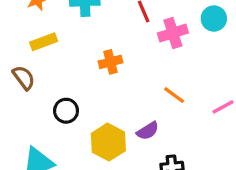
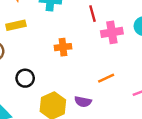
orange line: (174, 95) -> (106, 78), turned -70
purple semicircle: (148, 131) -> (83, 102), turned 35

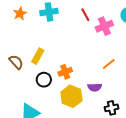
yellow rectangle: (16, 25) -> (38, 56), moved, turned -35
orange cross: (63, 47) -> (65, 72), moved

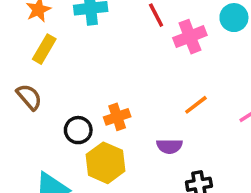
yellow rectangle: (38, 56) -> (44, 49), moved
yellow hexagon: (71, 96) -> (105, 163), moved

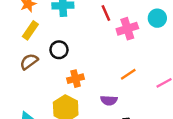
brown semicircle: (29, 97) -> (29, 62), moved, turned -90
black circle: (78, 130) -> (59, 50), moved

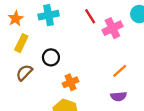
purple semicircle: (109, 100) -> (119, 96), moved

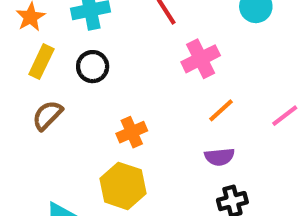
pink cross: (112, 28) -> (201, 59), moved
black circle: (51, 57) -> (93, 67), moved

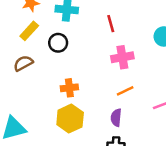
purple semicircle: (219, 157) -> (116, 118), turned 84
yellow hexagon: (123, 186) -> (70, 119), moved

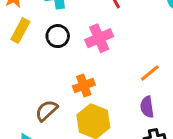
pink cross: (122, 57) -> (99, 38), moved
brown semicircle: (23, 63) -> (47, 110), moved

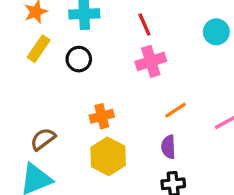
pink cross: (99, 38) -> (151, 61), moved
brown semicircle: (47, 110) -> (43, 139), moved

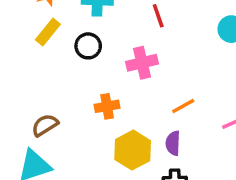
pink cross: (151, 61) -> (142, 63), moved
yellow hexagon: (108, 156) -> (133, 150), moved

